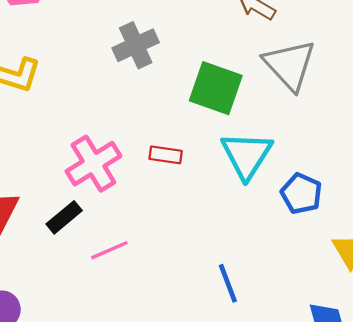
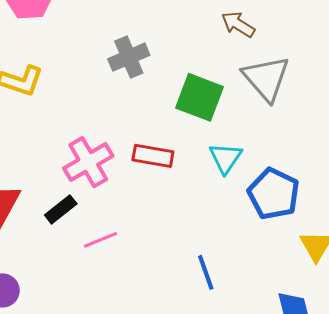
red rectangle: (166, 155) -> (153, 156), size x1.4
cyan triangle: (247, 155) -> (225, 158), size x0.7
blue pentagon: (301, 194) -> (274, 194), size x1.4

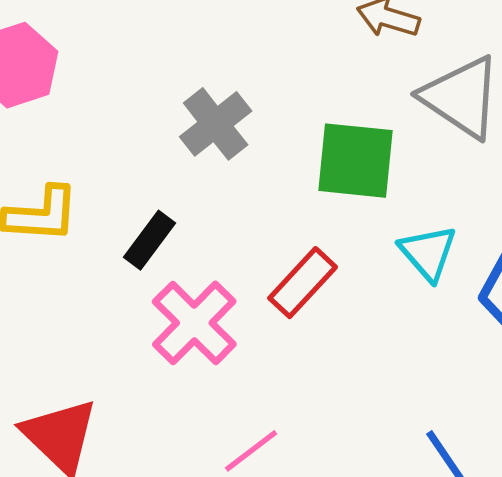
red rectangle: (153, 156) -> (303, 283), turned -42
black rectangle: (61, 209) -> (150, 240), moved

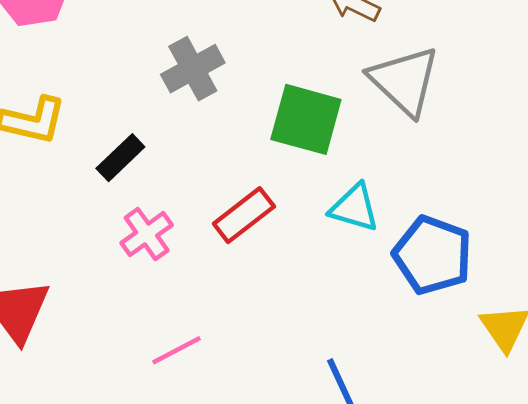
cyan triangle: (428, 253) -> (354, 208), turned -42
pink cross: (194, 323) -> (147, 234), size x0.7

